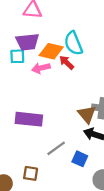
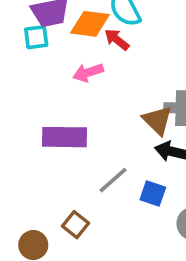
pink arrow: (41, 68) -> (88, 73), moved
brown square: (31, 173) -> (76, 225), turned 35

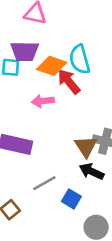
red arrow: (117, 40) -> (69, 81), size x1.4

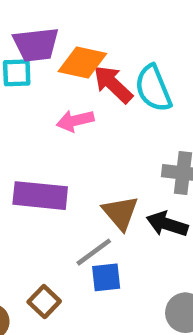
cyan semicircle: (80, 59) -> (153, 88), moved
brown triangle: (86, 146) -> (120, 213), moved
blue square: (71, 199) -> (106, 277), moved, turned -30

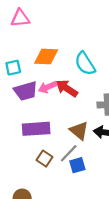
purple trapezoid: (36, 45) -> (26, 91), moved
red arrow: (113, 84) -> (67, 88), moved
brown square: (44, 302) -> (45, 159), moved

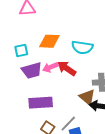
cyan semicircle: (85, 64) -> (82, 47), turned -50
brown triangle: (79, 131) -> (87, 97), moved

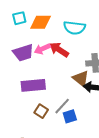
cyan square: (21, 51) -> (19, 18), moved

